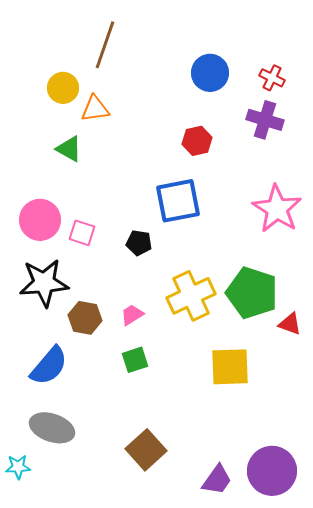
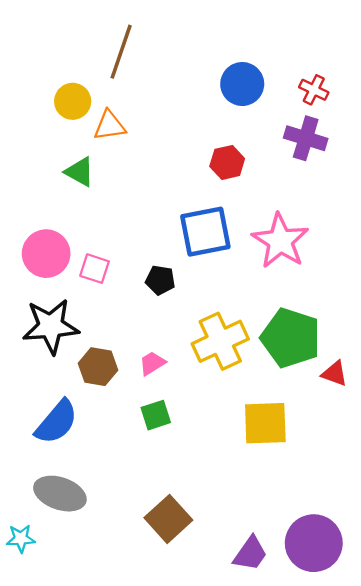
pink star: (277, 209) -> (280, 241), moved

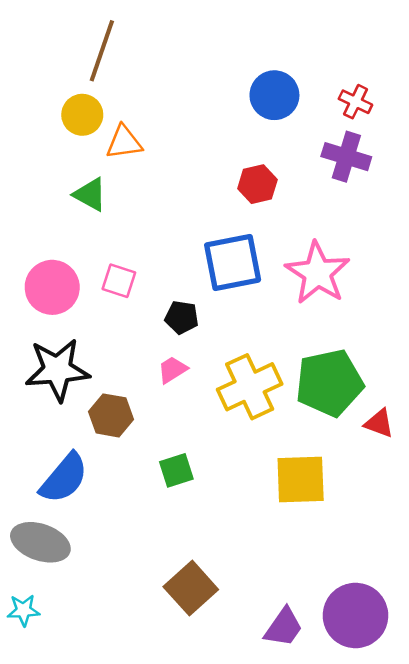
brown line: (121, 52) -> (102, 51), moved
pink square: (95, 269) -> (119, 281), moved
green pentagon: (291, 338) -> (329, 383), turned -30
pink trapezoid: (152, 363) -> (172, 370), moved
gray ellipse: (60, 494) -> (40, 542), moved

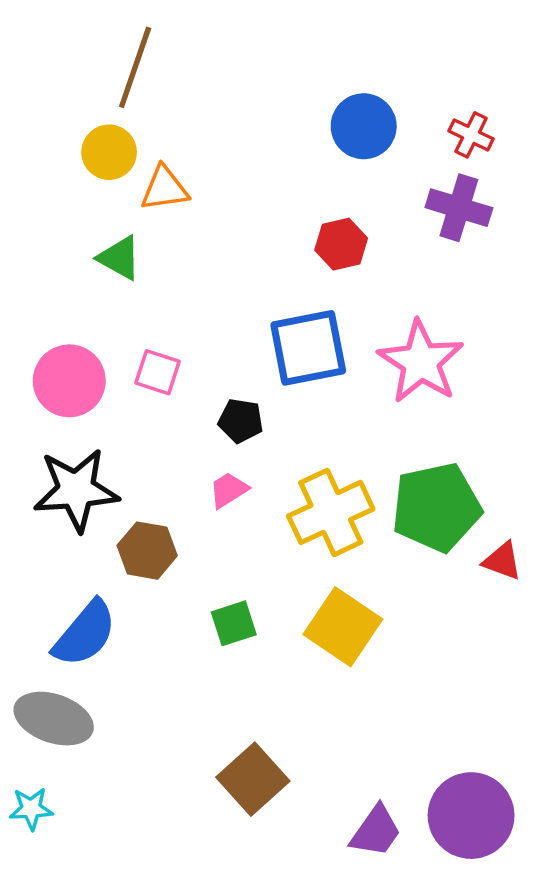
yellow square: (301, 480) -> (343, 627), moved, turned 36

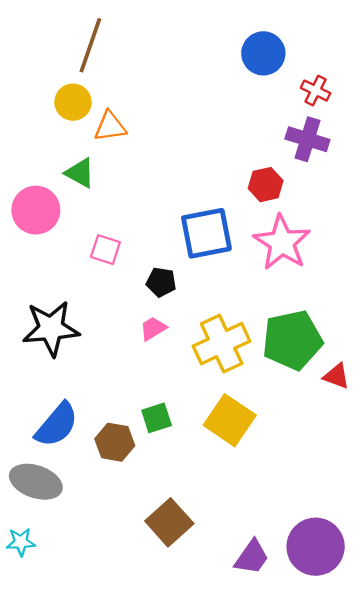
blue circle: (364, 126) -> (263, 53), moved
red hexagon: (341, 244) -> (266, 185), moved
pink circle: (69, 381) -> (36, 210), moved
brown hexagon: (147, 551) -> (115, 442), moved

